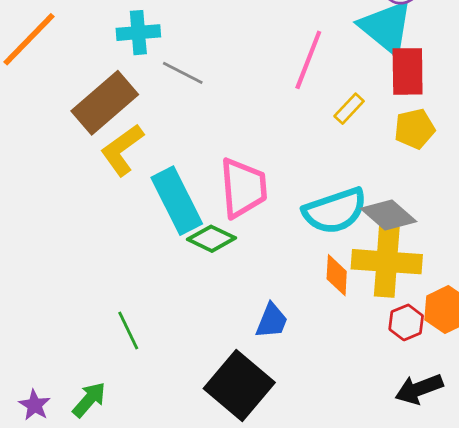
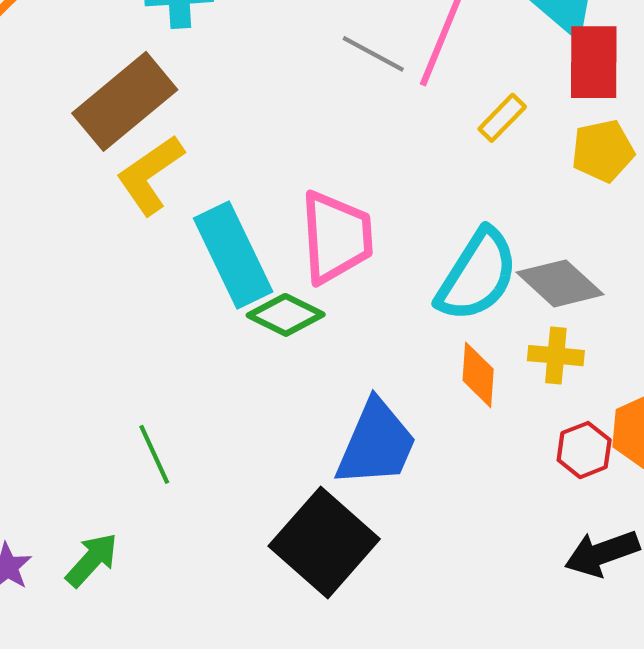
gray line: (183, 73) -> (373, 54), moved
cyan semicircle: (335, 211) -> (477, 275), turned -40
yellow cross: (387, 262) -> (556, 356), size x0.5
blue trapezoid: (272, 321) -> (376, 444), size x1.6

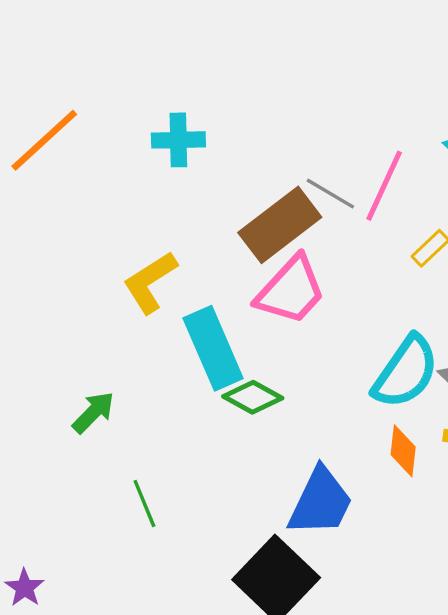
brown rectangle: (125, 101) -> (280, 225), moved
pink trapezoid: (336, 237) -> (291, 290), moved, turned 44
green arrow: (92, 560) -> (93, 412), moved

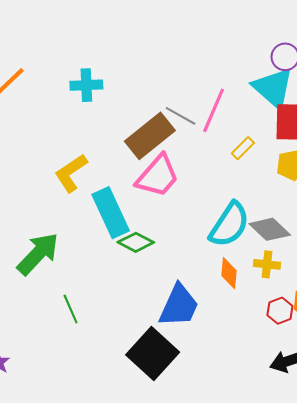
green arrow: (93, 412) -> (38, 254), size x1.6

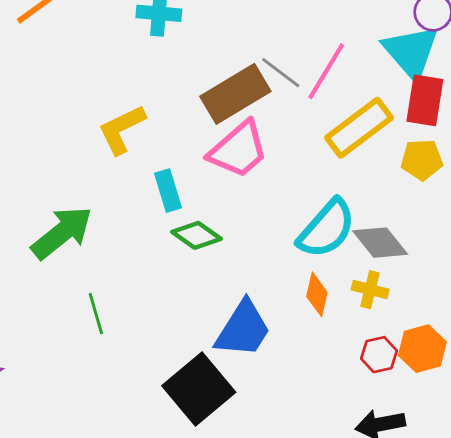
yellow rectangle: (243, 148) -> (359, 128), size x2.0
cyan rectangle: (111, 213) -> (168, 191), size x0.6

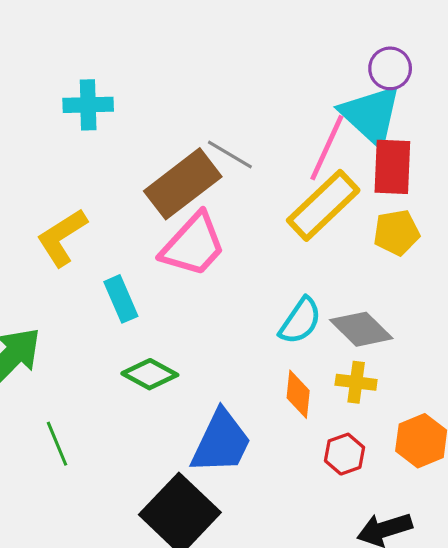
pink line: (326, 71) -> (327, 148), moved
cyan semicircle: (327, 229) -> (300, 321), size x0.7
green diamond: (197, 235) -> (150, 374), moved
red hexagon: (379, 355) -> (345, 454), moved

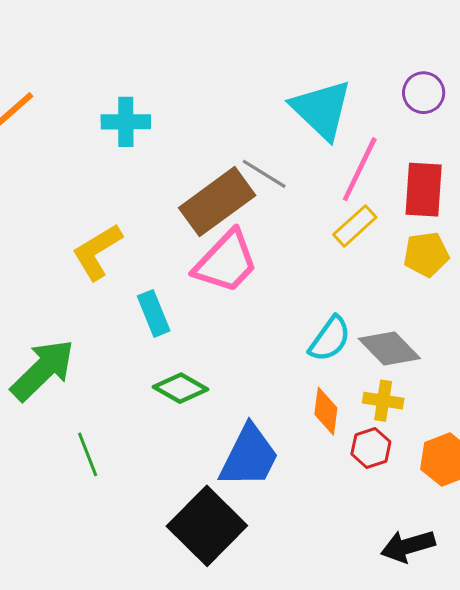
cyan triangle: (371, 115) -> (322, 109), moved
yellow rectangle: (323, 205) -> (355, 226), size x0.6
red hexagon: (345, 454) -> (371, 448), moved

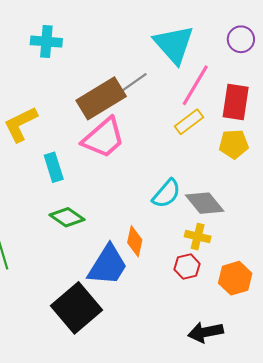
gray line: (264, 174) -> (133, 83), turned -72
orange diamond: (326, 411) -> (135, 241), moved

